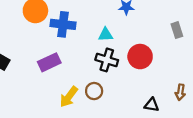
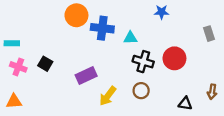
cyan triangle: (106, 35) -> (130, 38), moved
purple rectangle: (49, 62) -> (86, 76), moved
brown circle: (94, 91) -> (141, 91), moved

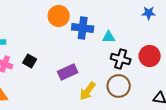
blue star: (162, 12) -> (149, 13), moved
brown circle: (141, 91) -> (119, 86), size x1.5

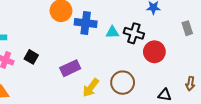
black cross: (121, 59) -> (134, 33), moved

